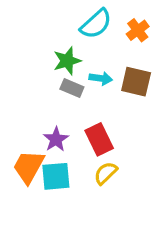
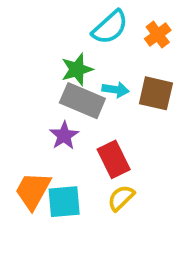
gray rectangle: (72, 88) -> (82, 101), size x1.6
purple star: (56, 139) -> (64, 136), moved

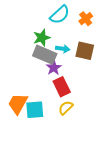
purple star: (64, 136) -> (54, 68), moved

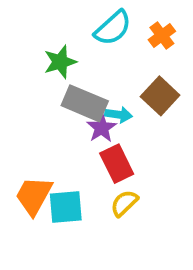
green star: (42, 38) -> (60, 62), moved
cyan arrow: (63, 49) -> (119, 115), moved
brown square: (85, 51) -> (160, 96), turned 30

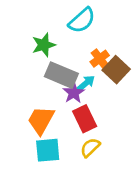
orange cross: (162, 35) -> (100, 59), moved
cyan arrow: (119, 115) -> (86, 83), turned -48
orange trapezoid: (34, 196) -> (41, 120), moved

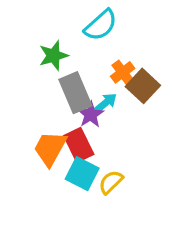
gray rectangle: (61, 75) -> (75, 93), turned 44
red rectangle: (85, 119) -> (79, 145), moved
cyan square: (48, 150) -> (82, 174), moved, turned 32

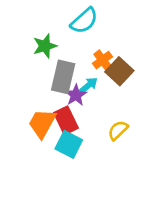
gray rectangle: (75, 93) -> (63, 77), turned 36
yellow semicircle: (111, 182) -> (118, 130), moved

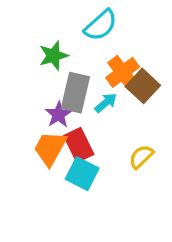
orange cross: (103, 60) -> (123, 72), size x1.4
purple star: (76, 95) -> (59, 115), moved

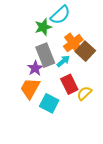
green star: (53, 56) -> (43, 27), moved
gray rectangle: (75, 93) -> (45, 55), turned -35
red rectangle: (79, 145) -> (69, 84), moved

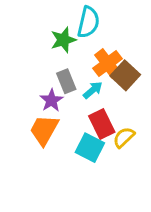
cyan semicircle: (60, 15) -> (88, 22), turned -35
gray rectangle: (45, 55) -> (66, 81), size x0.7
cyan square: (49, 103) -> (90, 148), moved

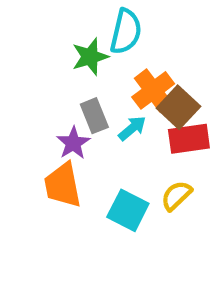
red rectangle: (102, 124) -> (189, 139), moved, turned -72
orange trapezoid: (44, 130) -> (63, 185), turned -40

